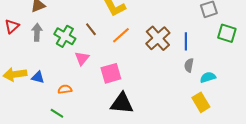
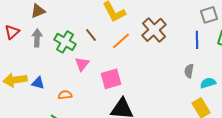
brown cross: (158, 38) -> (154, 30), moved
blue line: (186, 41) -> (197, 40), moved

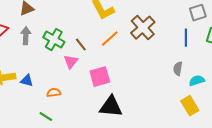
brown line: (91, 35) -> (81, 45), moved

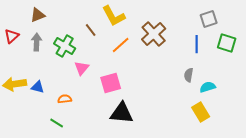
brown line: (81, 45) -> (91, 30), moved

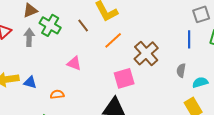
brown cross: (154, 34) -> (146, 53), moved
green cross: (65, 46) -> (50, 25), moved
pink triangle: (82, 68) -> (74, 63), turned -49
pink square: (111, 83) -> (124, 78), moved

